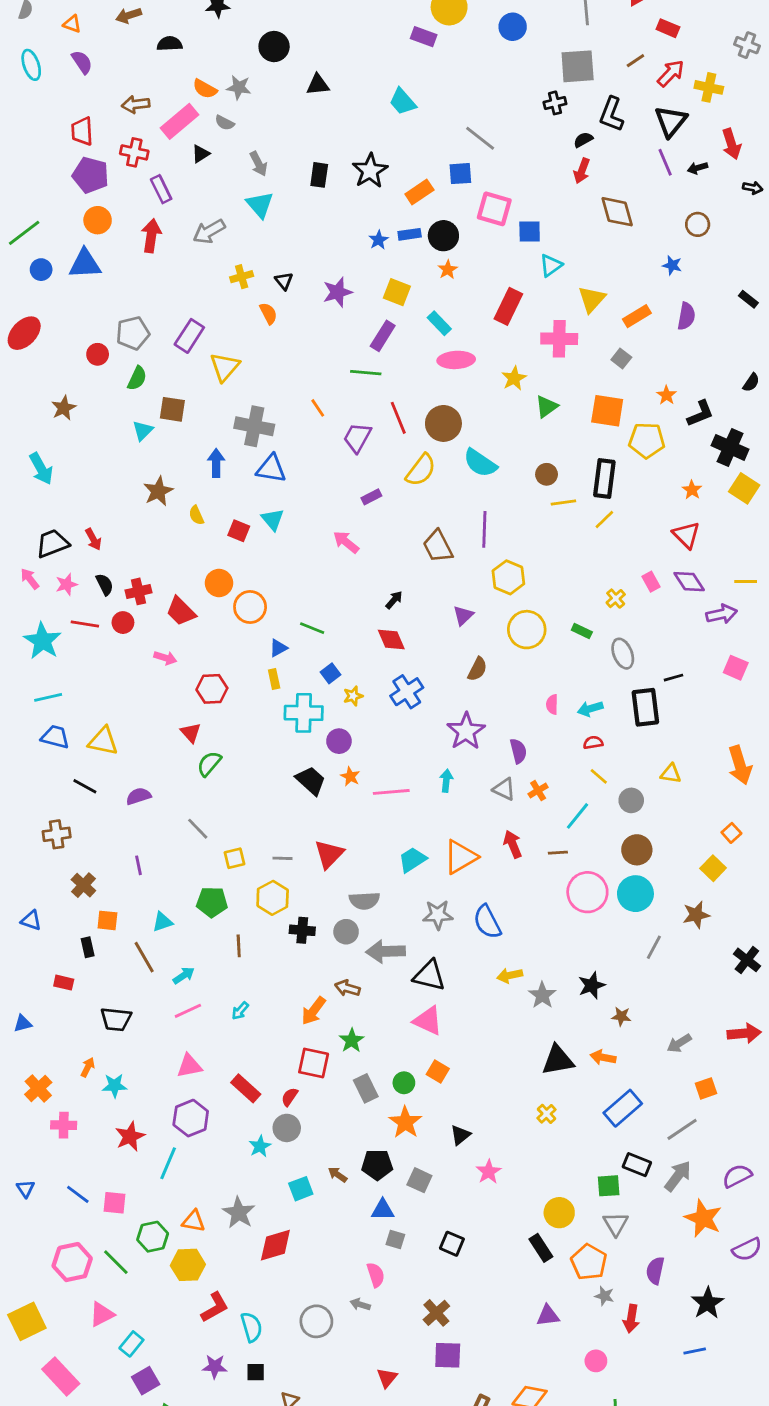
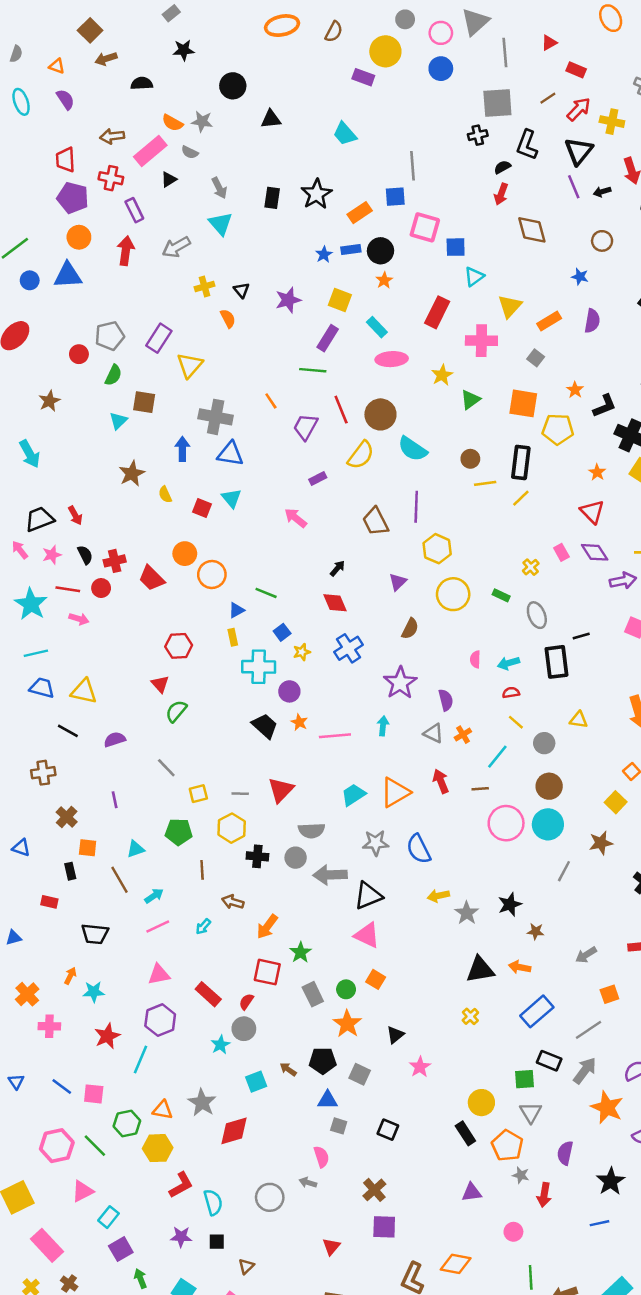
gray line: (480, 138) -> (412, 166), turned 48
pink arrow: (165, 658) -> (79, 619), moved
black triangle: (429, 975) -> (368, 896), turned -36
brown arrow: (347, 988) -> (233, 902), moved

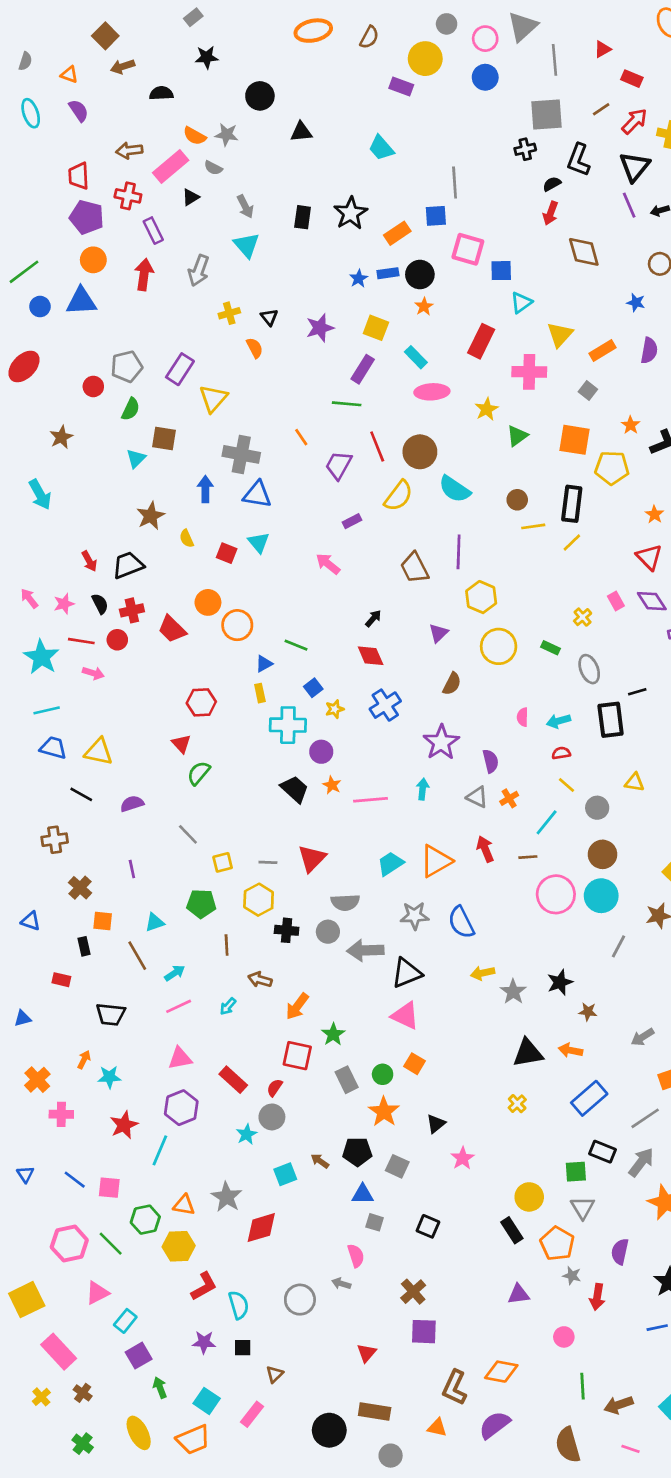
gray arrow: (176, 247) -> (199, 271), turned -40
black trapezoid: (40, 519) -> (128, 565), moved

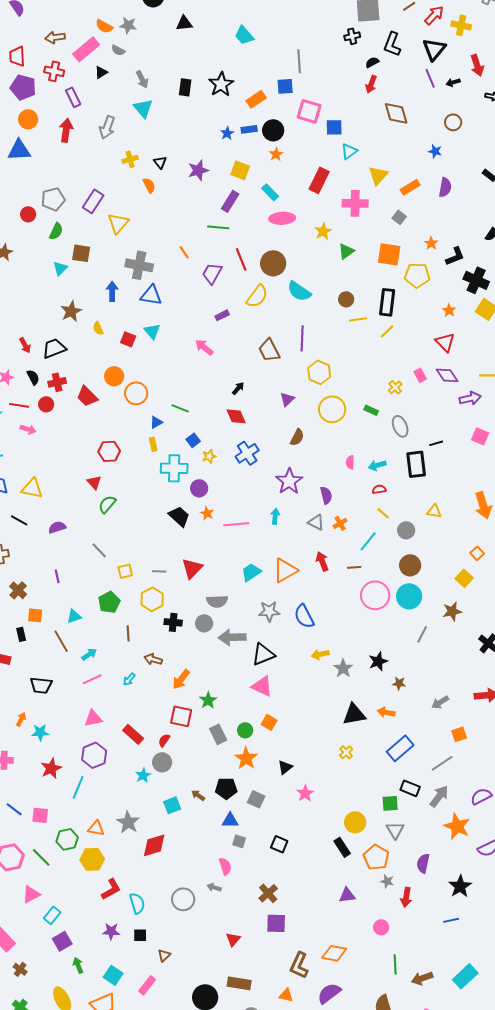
green pentagon: (201, 904) -> (109, 602), turned -30

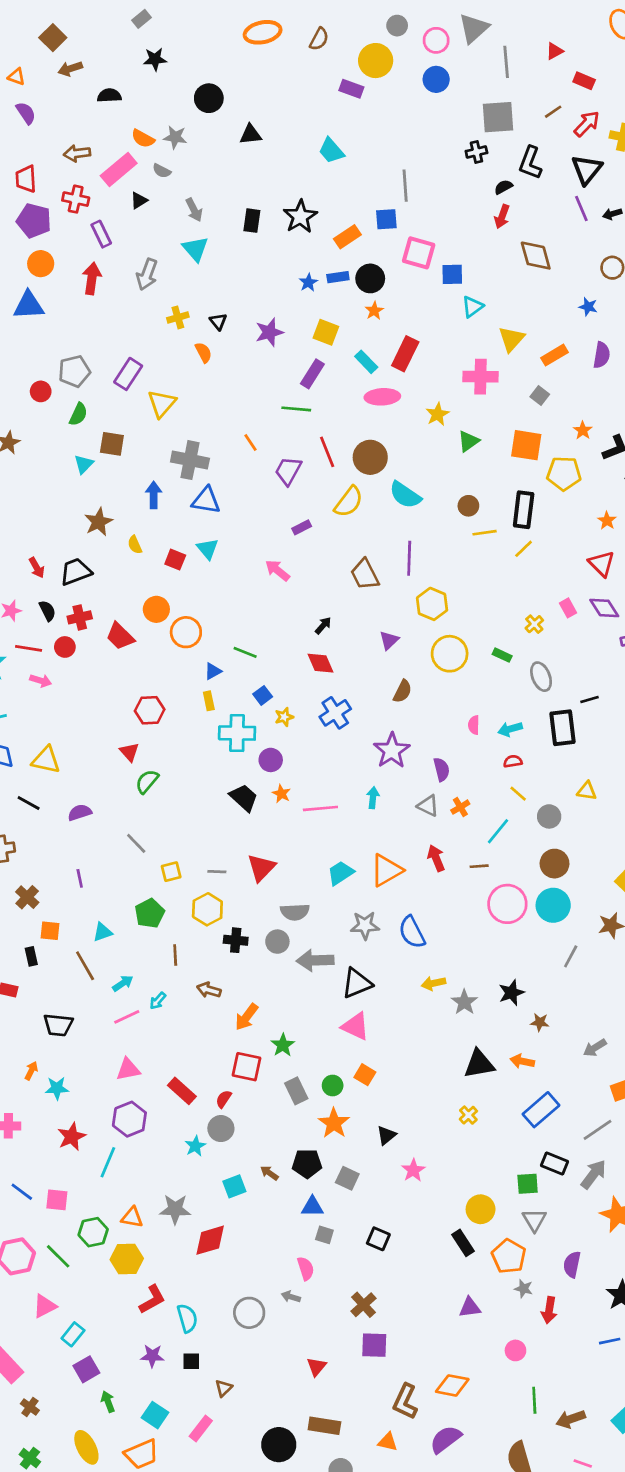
red rectangle: (319, 180) -> (405, 354), moved
cyan arrow: (129, 679) -> (158, 1001), moved
gray star: (128, 822) -> (175, 1209), turned -30

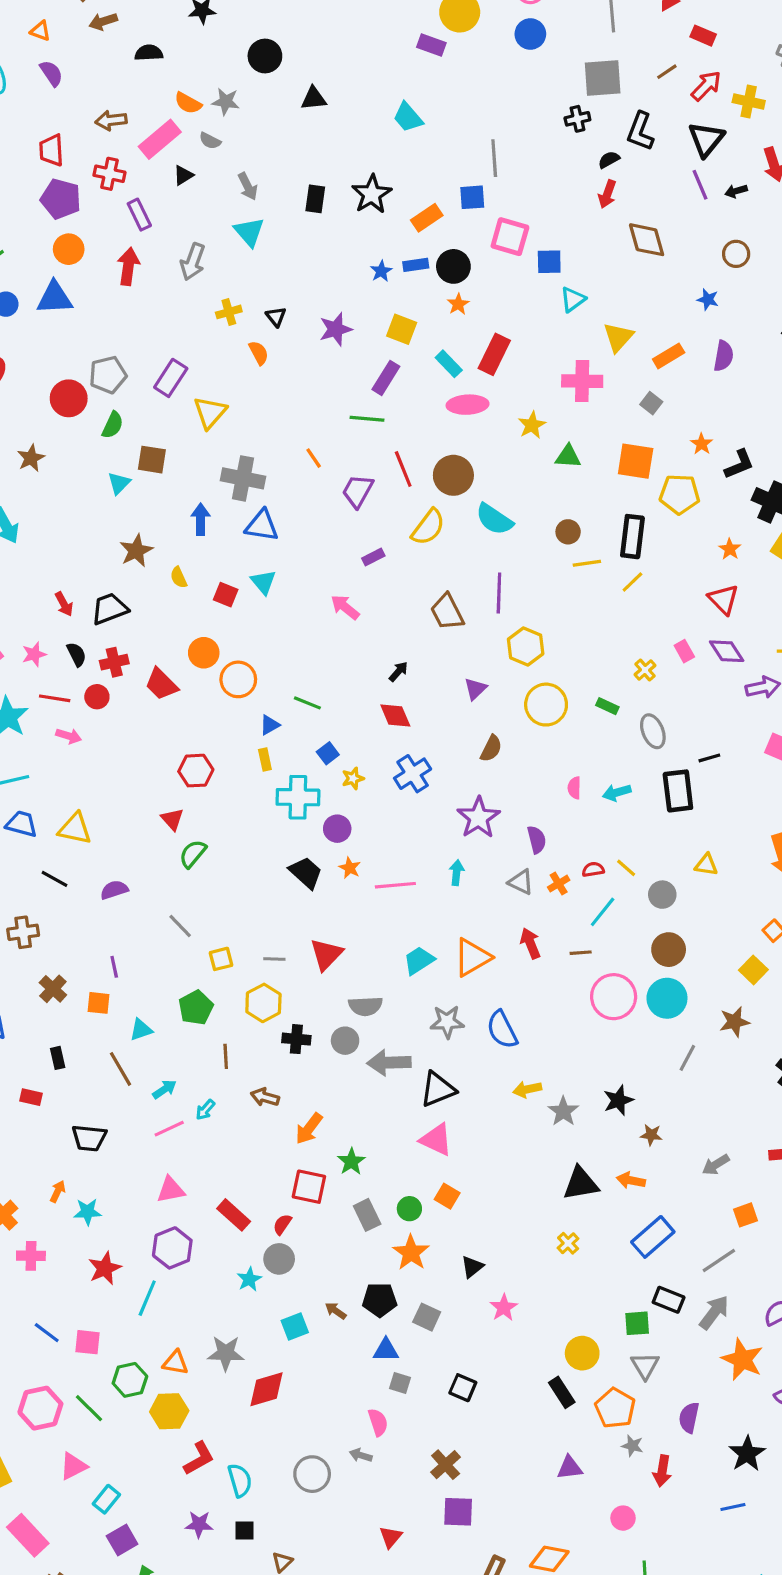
red circle: (41, 391) -> (69, 398), size x1.5
green triangle: (468, 441) -> (568, 456), turned 40
red semicircle: (513, 761) -> (593, 869), moved
orange square: (50, 931) -> (98, 1003), moved

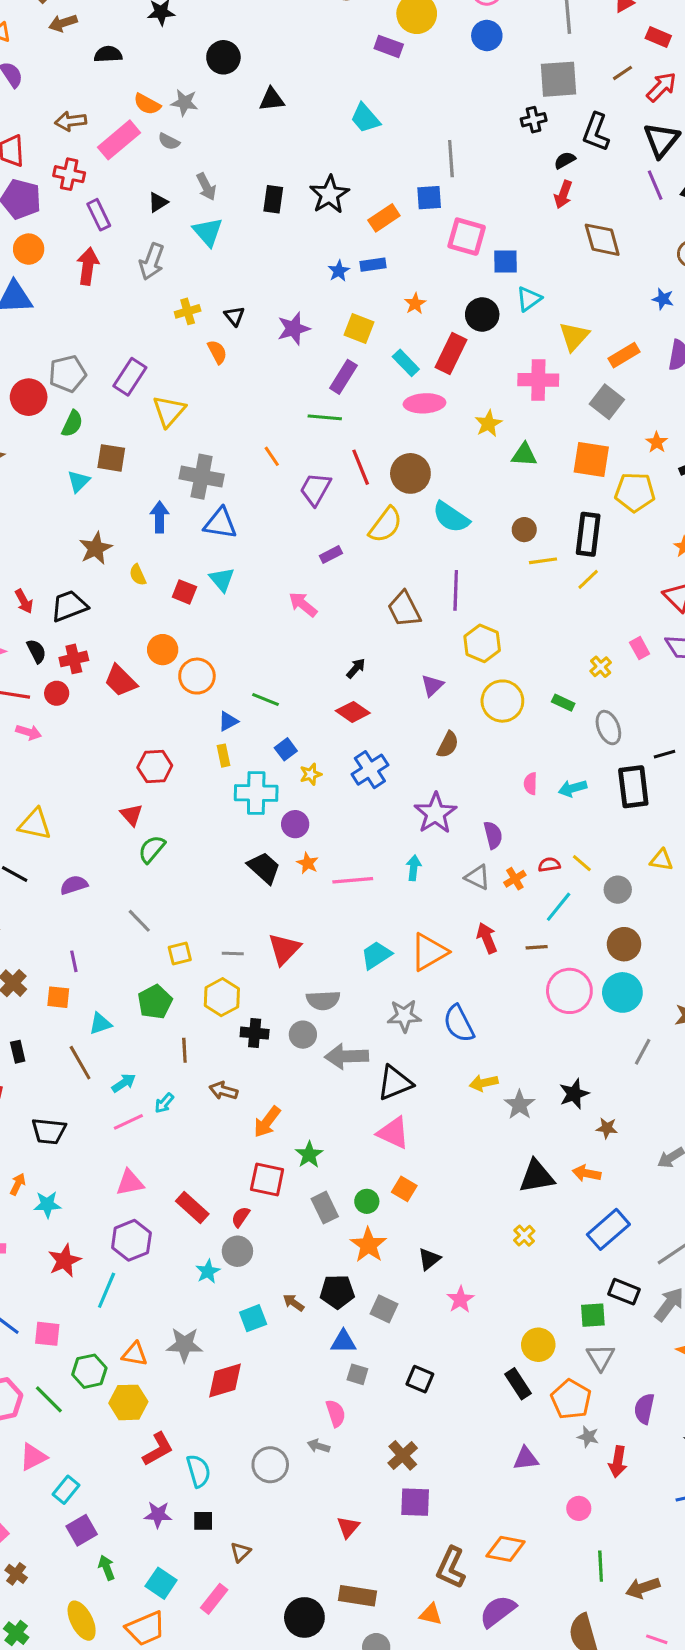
black triangle: (183, 175) -> (158, 202), moved
black circle: (453, 266) -> (482, 314), moved
gray square: (651, 403) -> (607, 402), size x1.5
red diamond: (395, 716) -> (353, 712), turned -32

